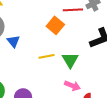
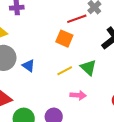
pink arrow: (72, 86) -> (78, 95), moved

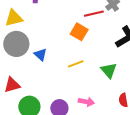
green triangle: (88, 68) -> (109, 70), moved
pink arrow: (78, 95) -> (86, 102), moved

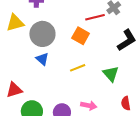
gray circle: (16, 44) -> (42, 34), moved

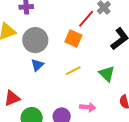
red line: (95, 17) -> (86, 19), turned -30
blue triangle: (42, 59) -> (37, 65), turned 40

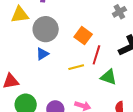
red line: (86, 19) -> (96, 55), moved, turned -36
green triangle: (107, 74) -> (108, 77), turned -36

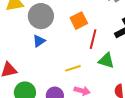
orange square: (83, 36) -> (79, 21), turned 30
yellow line: (76, 67) -> (73, 68), moved

